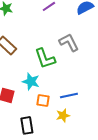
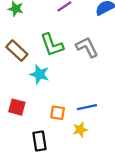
green L-shape: (45, 58) -> (52, 45), moved
cyan star: (31, 81) -> (39, 74), moved

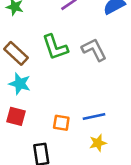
cyan star: (39, 74) -> (20, 84), moved
yellow star: (80, 130) -> (98, 143), moved

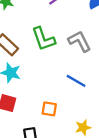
blue line: (94, 116) -> (76, 81), moved, turned 42

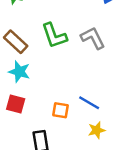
blue line: (76, 81) -> (89, 103), moved

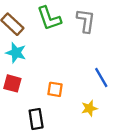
gray L-shape: (93, 38) -> (86, 21), turned 35
blue line: (89, 103) -> (101, 78), moved, turned 30

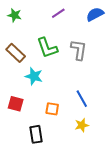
cyan star: (16, 53) -> (34, 76), moved
blue line: (101, 78) -> (82, 99), moved

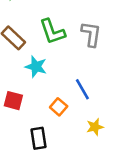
blue line: (82, 99) -> (82, 89), moved
orange square: (52, 109) -> (59, 107), turned 32

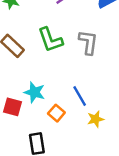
cyan star: (36, 67) -> (34, 92), moved
yellow star: (95, 127) -> (96, 119), moved

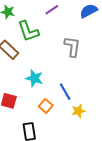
green L-shape: (50, 40) -> (28, 31), moved
cyan star: (34, 92) -> (34, 78), moved

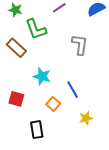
yellow star: (78, 111) -> (86, 118), moved

